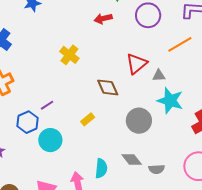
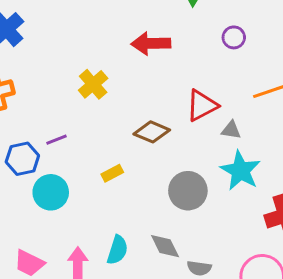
purple circle: (148, 15) -> (234, 37), size x0.6
red arrow: (103, 19) -> (151, 44), moved, size x1.4
yellow cross: (69, 55) -> (93, 84), moved
brown diamond: (108, 87) -> (152, 132), turned -55

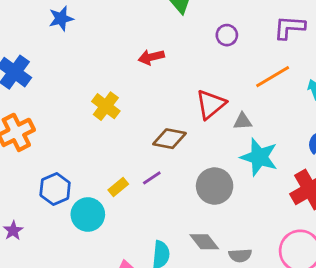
red arrow: (151, 44) -> (151, 57), size x0.7
purple line: (57, 140) -> (152, 178), moved
yellow rectangle: (112, 173) -> (118, 187), moved

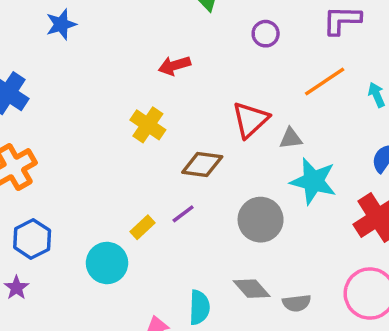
yellow cross: (106, 106) -> (148, 125), moved
blue hexagon: (55, 189) -> (32, 239), moved

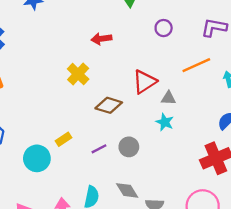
cyan star: (313, 181) -> (165, 122), moved, size x0.6
purple line: (183, 214) -> (99, 149), moved
gray circle: (261, 220) -> (129, 147), moved, size x0.7

